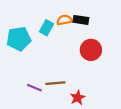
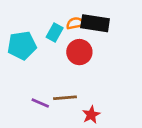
black rectangle: (81, 20) -> (95, 23), size x1.5
red circle: (91, 50) -> (79, 52), moved

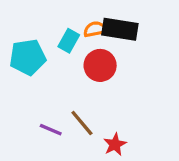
brown line: (65, 98) -> (82, 123), turned 55

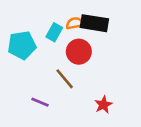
brown line: (82, 123) -> (65, 79), moved
red star: (115, 144) -> (103, 105), moved

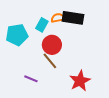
red circle: (79, 52) -> (52, 45), moved
red star: (103, 105) -> (80, 81), size x1.5

